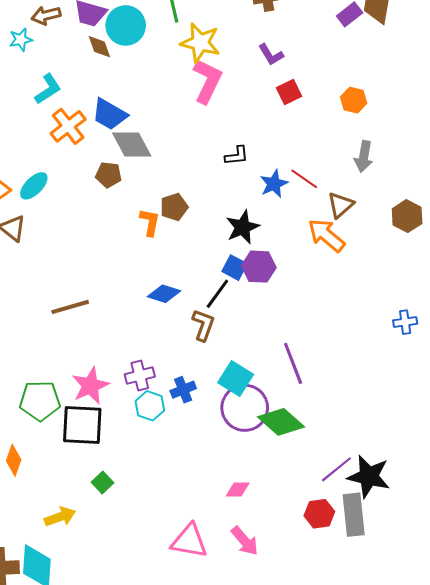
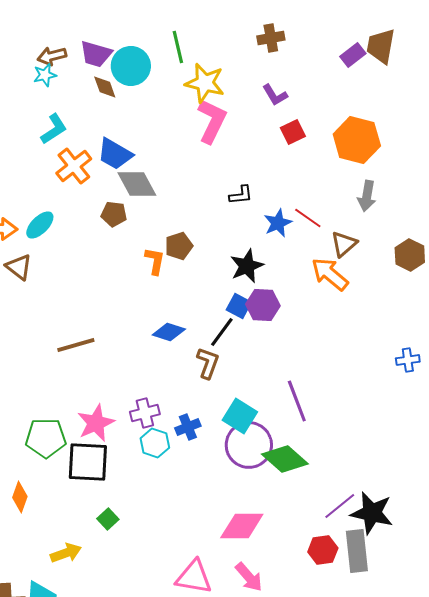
cyan star: (21, 40) -> (45, 75), moved
orange hexagon: (354, 100) -> (357, 140), size x1.8
pink diamond: (238, 490) -> (242, 526), size x1.8

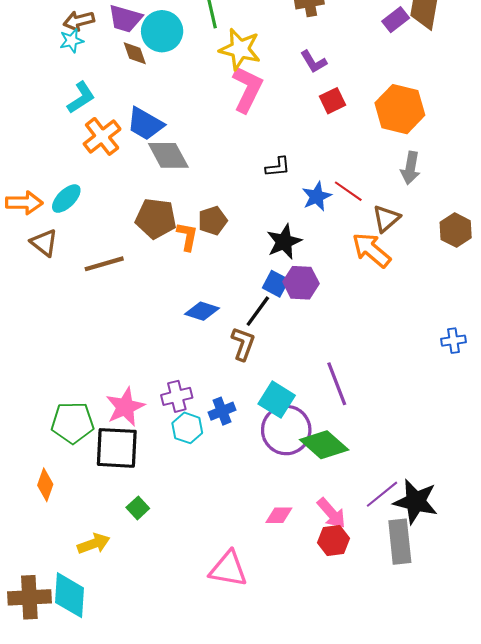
brown pentagon: (114, 214) -> (156, 219), moved, size x1.5
brown line: (76, 345) -> (104, 264), moved
pink diamond: (242, 526) -> (279, 515), size x0.6
red hexagon: (323, 550) -> (334, 540), moved
pink arrow: (249, 577) -> (331, 513), moved

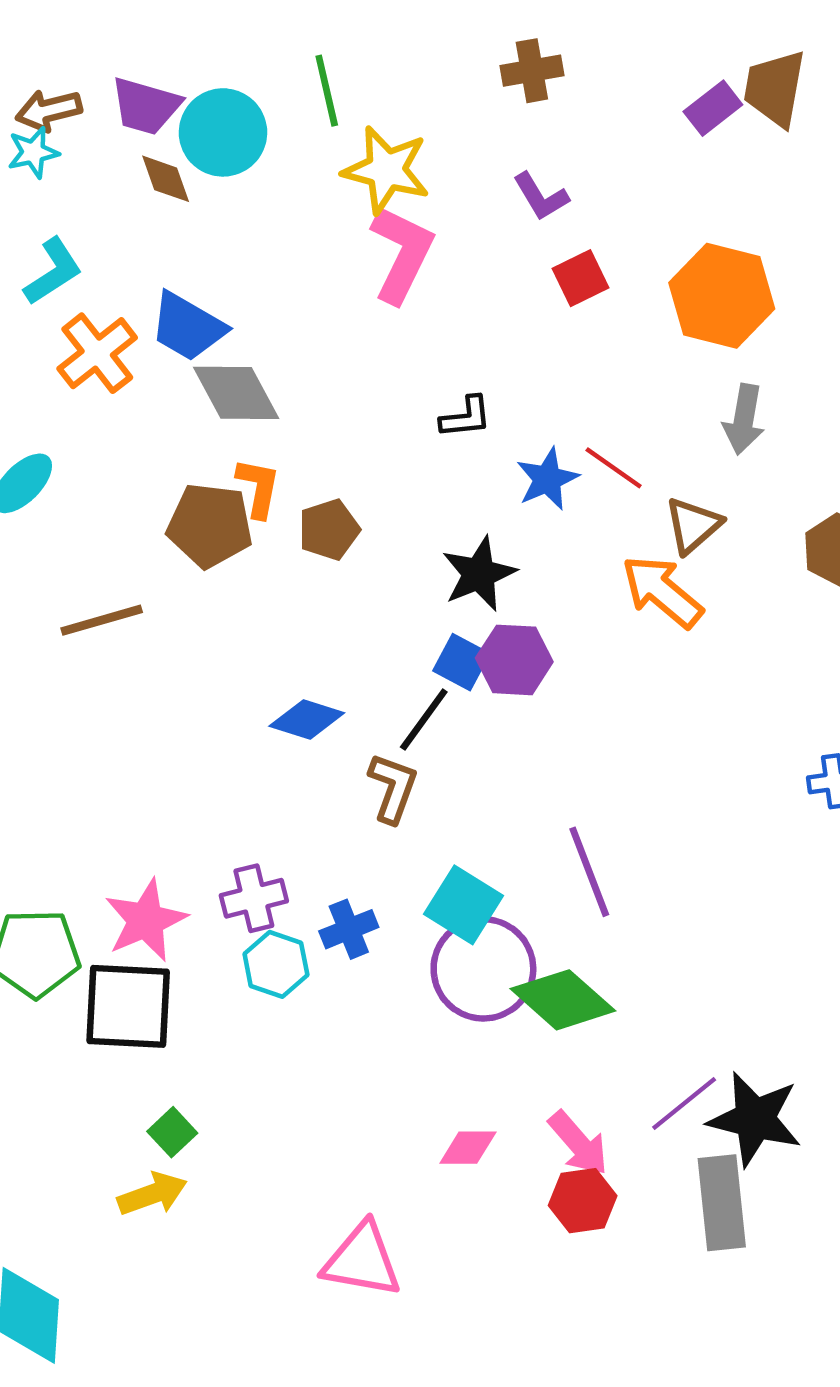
orange L-shape: (187, 236) -> (258, 488), moved
yellow arrow: (94, 544) -> (152, 1194), moved

